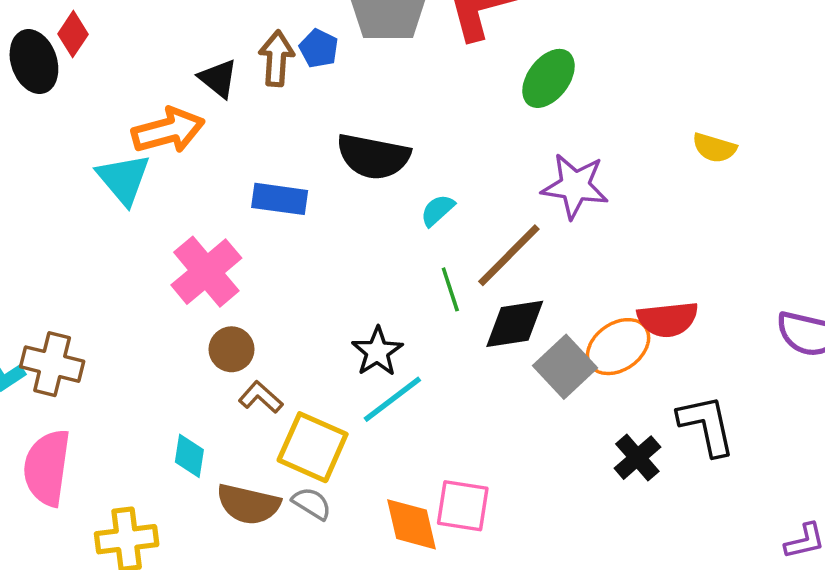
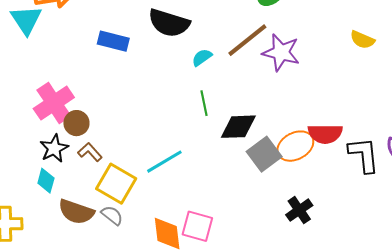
brown line: (509, 255) -> (247, 40), moved
pink cross: (206, 272) -> (54, 103), moved
black star: (377, 352) -> (54, 148), moved
black L-shape: (706, 425) -> (364, 155), moved

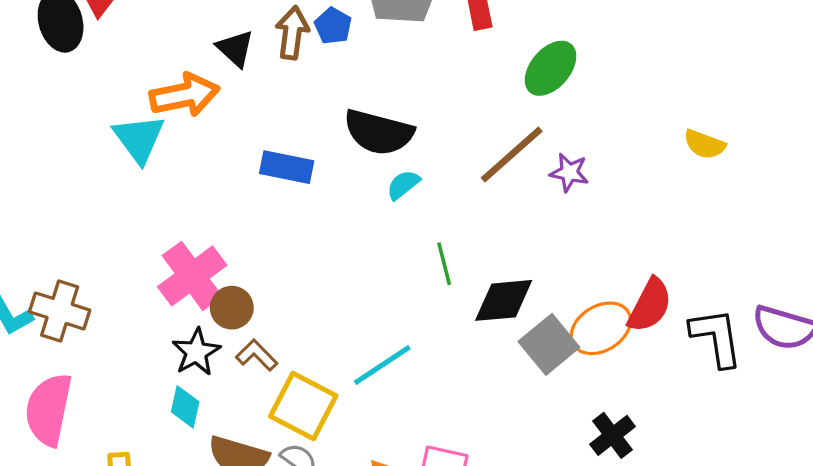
purple star: (281, 52) -> (569, 173), size x0.6
cyan semicircle: (202, 57) -> (403, 185), moved
red semicircle: (325, 134) -> (650, 305), turned -60

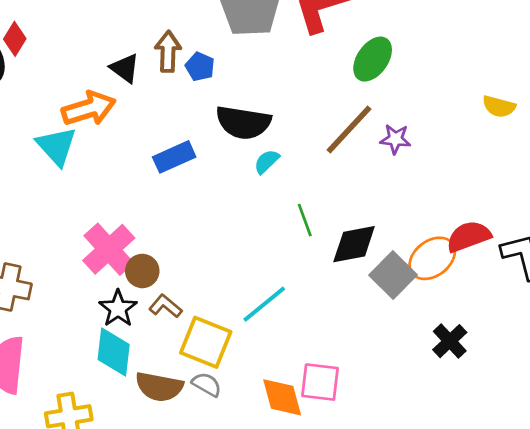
blue pentagon: (333, 26) -> (200, 67), moved
blue rectangle: (287, 167) -> (174, 157), turned -30
red semicircle: (650, 305) -> (469, 236), turned -132
cyan diamond: (185, 407) -> (114, 352), size x1.5

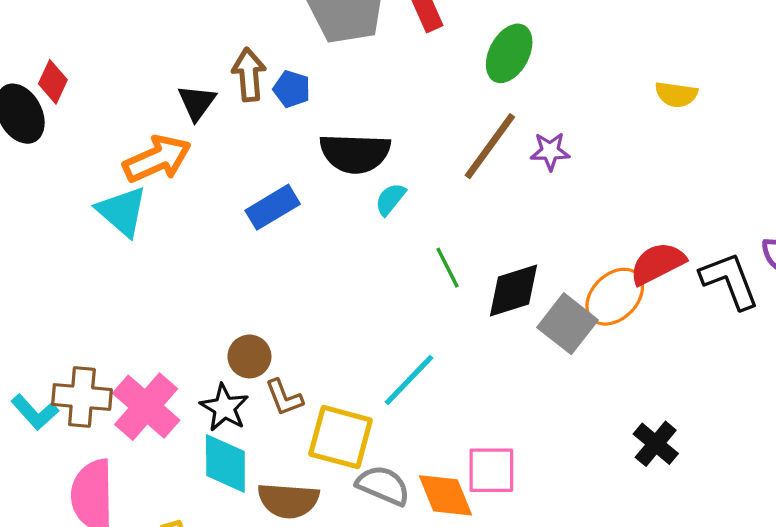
black triangle: (125, 68) -> (197, 102), turned 36
pink cross: (109, 249) -> (146, 407), moved
brown L-shape: (165, 306) -> (284, 397), turned -144
black cross: (450, 341) -> (656, 444), moved
gray semicircle: (207, 384) -> (383, 485), moved, size x1.4

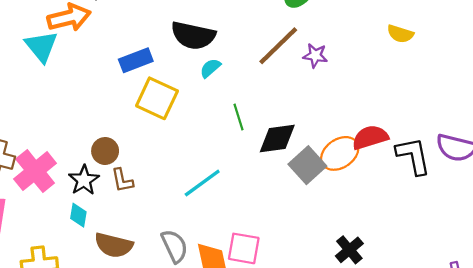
yellow square: (341, 437) -> (157, 98), moved
cyan diamond: (225, 463) -> (78, 215), size x0.6
gray semicircle: (383, 485) -> (174, 246), turned 32

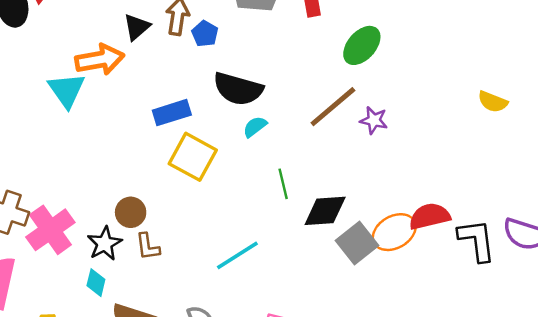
yellow semicircle: (400, 34) -> (493, 102), moved

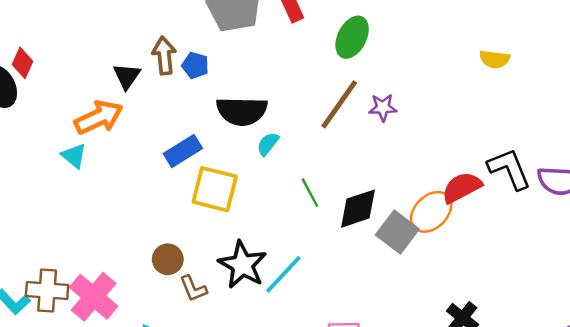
cyan triangle: (67, 90) -> (74, 156), size x0.7
black L-shape: (477, 240) -> (509, 169), moved
black star: (105, 244) -> (242, 265), moved, size x1.4

